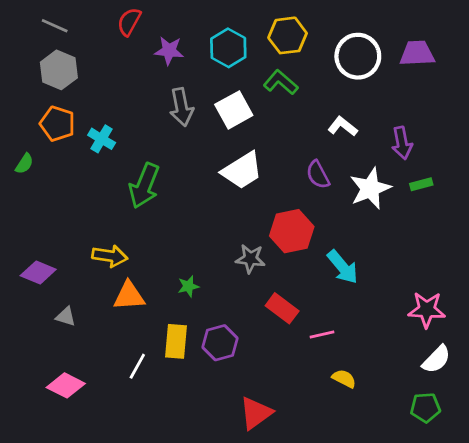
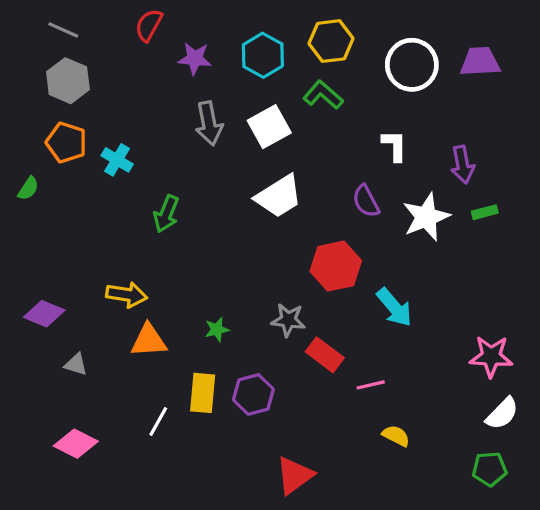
white L-shape: (343, 126) -> (394, 146), turned 52
green arrow: (144, 186) -> (166, 214), size x0.7
gray star: (250, 259) -> (288, 320), moved

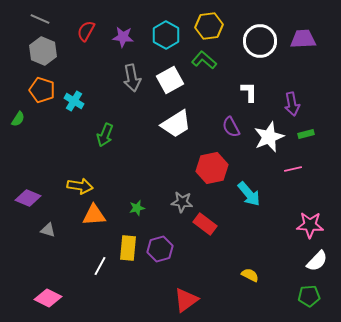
red semicircle: (149, 25) -> (86, 31), moved
pink line: (371, 385) -> (293, 169), moved
pink diamond: (76, 444) -> (48, 298), moved

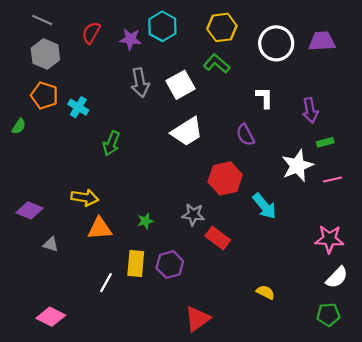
cyan hexagon: (166, 35) -> (162, 26), moved
white star: (269, 137) -> (297, 166), moved
pink line: (293, 169) -> (333, 180), moved

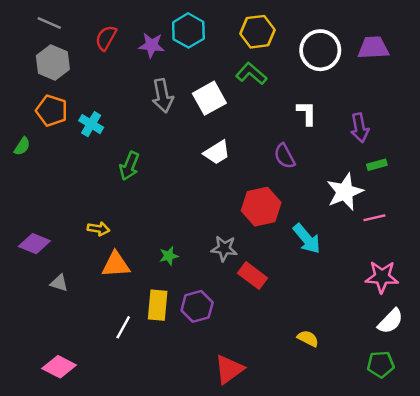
white trapezoid: (187, 132) -> (217, 152), size x0.7
pink line: (333, 180) -> (374, 218), moved
yellow arrow: (85, 198) -> (99, 229), size x0.7

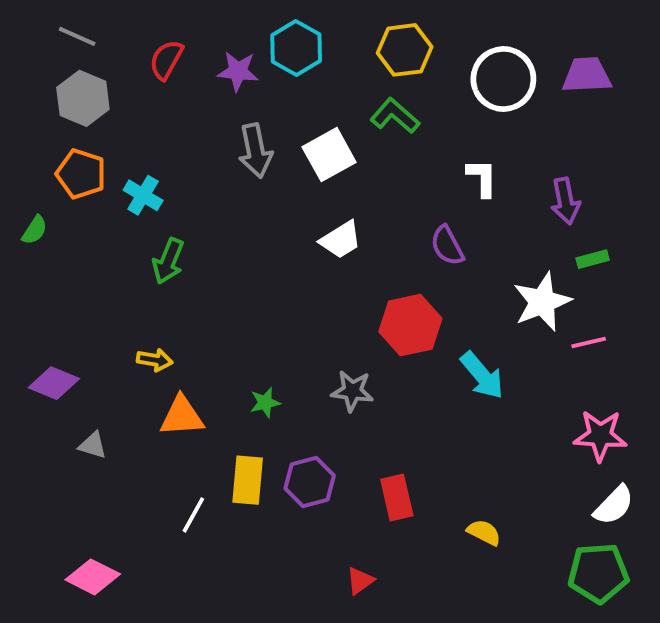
green arrow: (129, 166) -> (168, 261), moved
red rectangle: (252, 276) -> (397, 498), moved, turned 40
green pentagon: (381, 364) -> (598, 573), size x1.4
red triangle: (229, 369) -> (360, 581), size x0.6

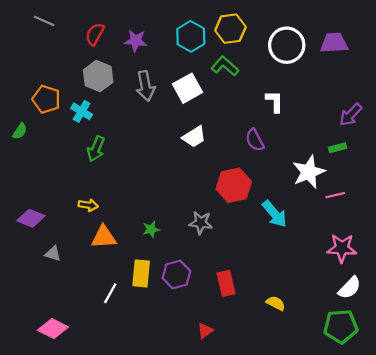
cyan hexagon: (296, 48) -> (191, 36), moved
gray hexagon: (83, 98) -> (98, 76), moved
purple arrow: (565, 201) -> (351, 115), moved, turned 55

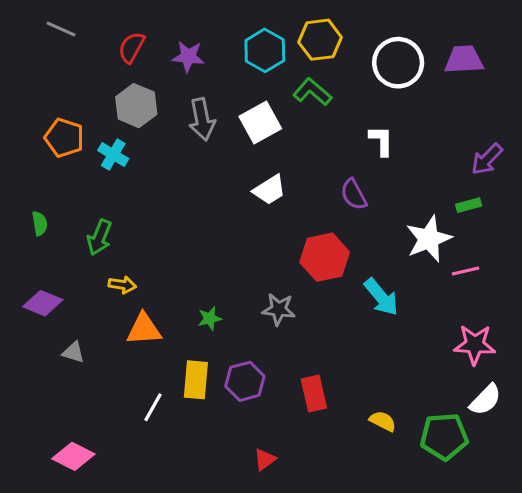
green semicircle: (20, 131) -> (40, 224), moved, turned -42
green arrow: (96, 149) -> (99, 237), moved
green pentagon: (341, 326) -> (444, 436), moved
red triangle: (205, 331) -> (265, 459), moved

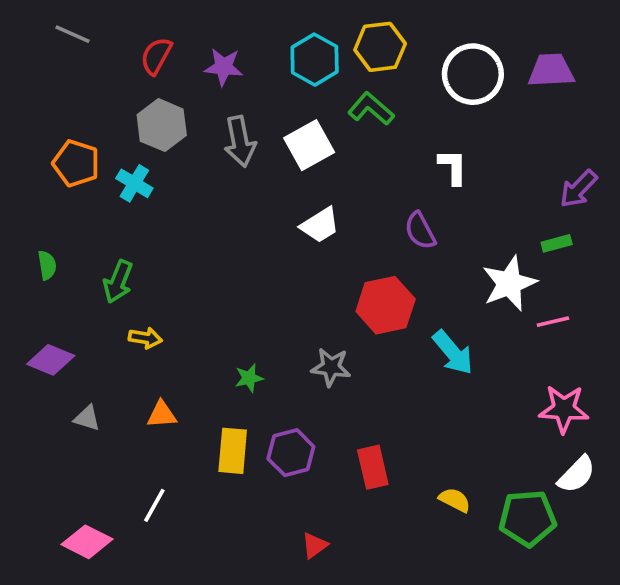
orange triangle: (144, 329) -> (162, 414), moved, size x0.7
white line: (153, 407) -> (154, 505), moved

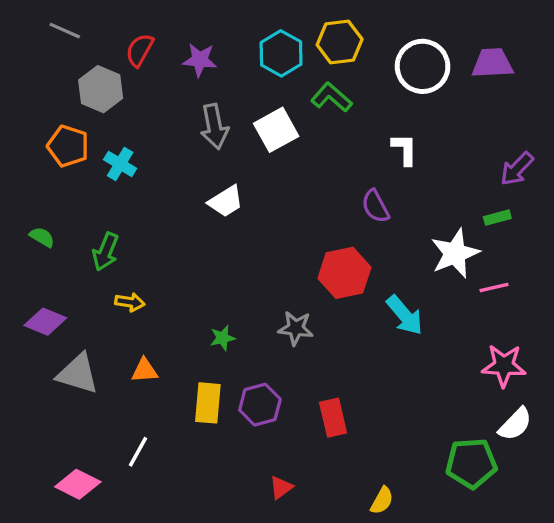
gray hexagon: (162, 125) -> (101, 89), moved
white trapezoid: (320, 225) -> (226, 201), moved
green semicircle: (47, 265) -> (42, 237), turned -50
gray triangle: (87, 418) -> (78, 374), size x1.8
yellow semicircle: (455, 500) -> (382, 501), moved, turned 92

